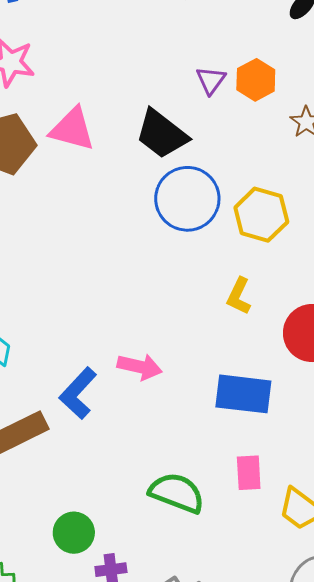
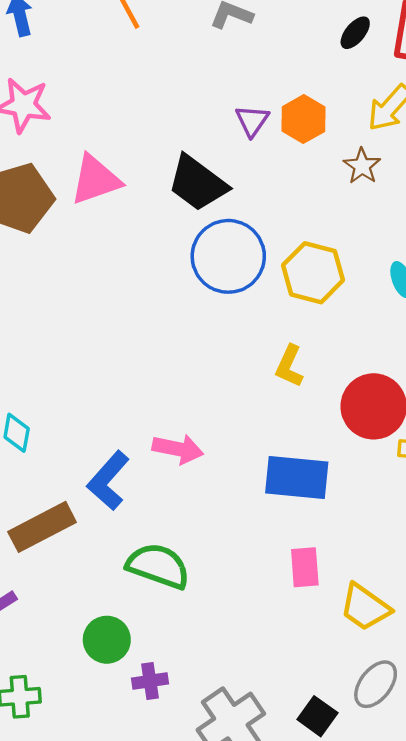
pink triangle: (72, 129) -> (95, 180), turned -33
green semicircle: (177, 493) -> (158, 566), moved

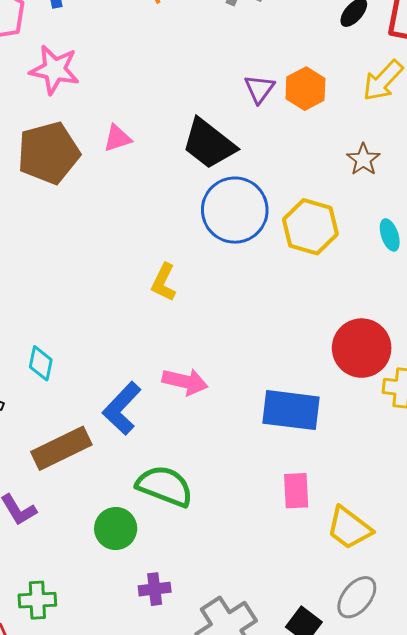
brown star: (362, 166) -> (363, 159), moved
pink triangle: (95, 180) -> (117, 138), size x0.6
yellow L-shape: (289, 366) -> (164, 282), moved
green circle: (107, 640) -> (116, 529), moved

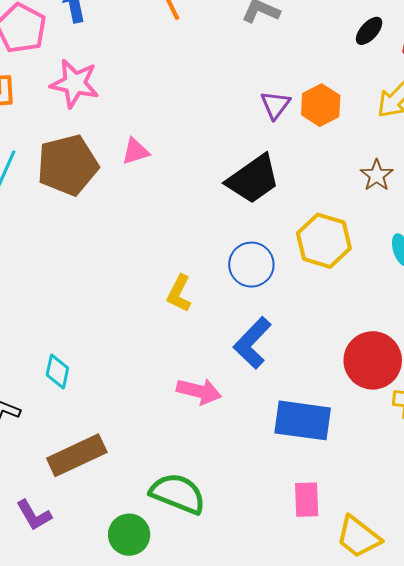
black trapezoid: (209, 144) -> (253, 179), moved, turned -74
blue circle: (235, 210) -> (251, 265), moved, size x0.7
blue L-shape: (122, 408) -> (252, 343), moved

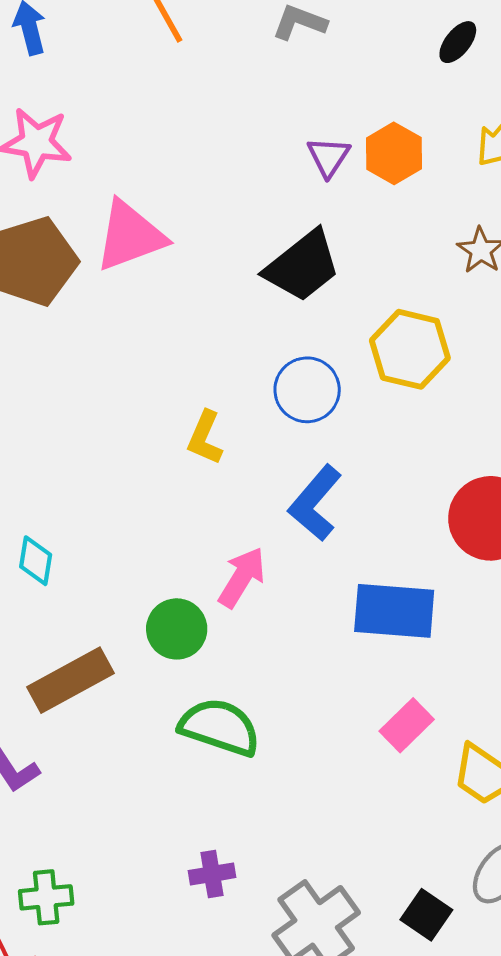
pink triangle: (135, 151) -> (130, 236), size x1.8
pink arrow: (199, 391) -> (242, 577), turned -69
pink rectangle: (307, 500) -> (407, 725), turned 51
green circle: (129, 535) -> (177, 629), moved

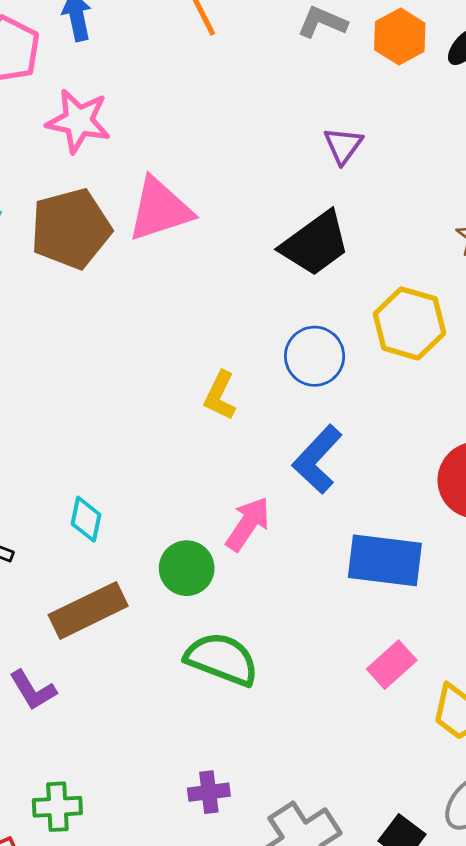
orange hexagon: (394, 153) -> (400, 37), moved
cyan diamond: (36, 561) -> (86, 519), moved

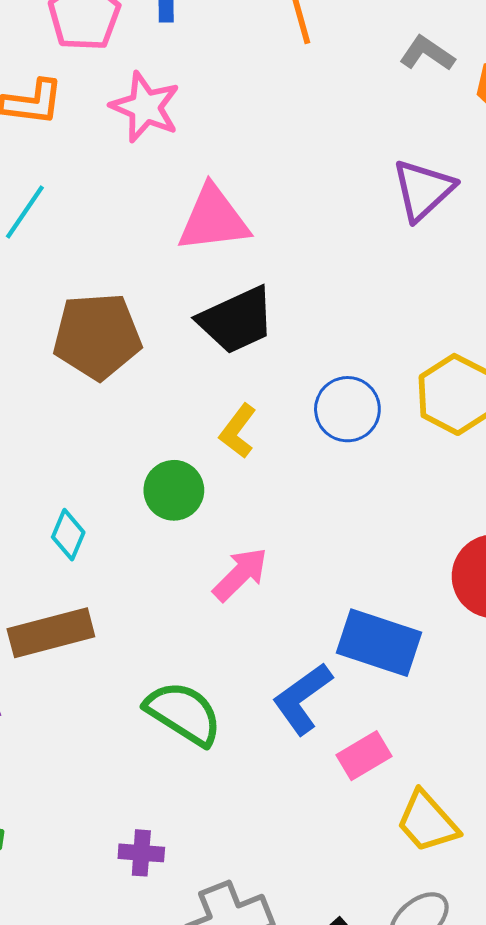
purple triangle: (343, 145) -> (423, 190), size x1.5
brown pentagon: (71, 229) -> (97, 336), moved
black trapezoid: (315, 244) -> (237, 320), moved
blue L-shape: (317, 459) -> (302, 699), moved
green circle: (187, 568) -> (174, 490), moved

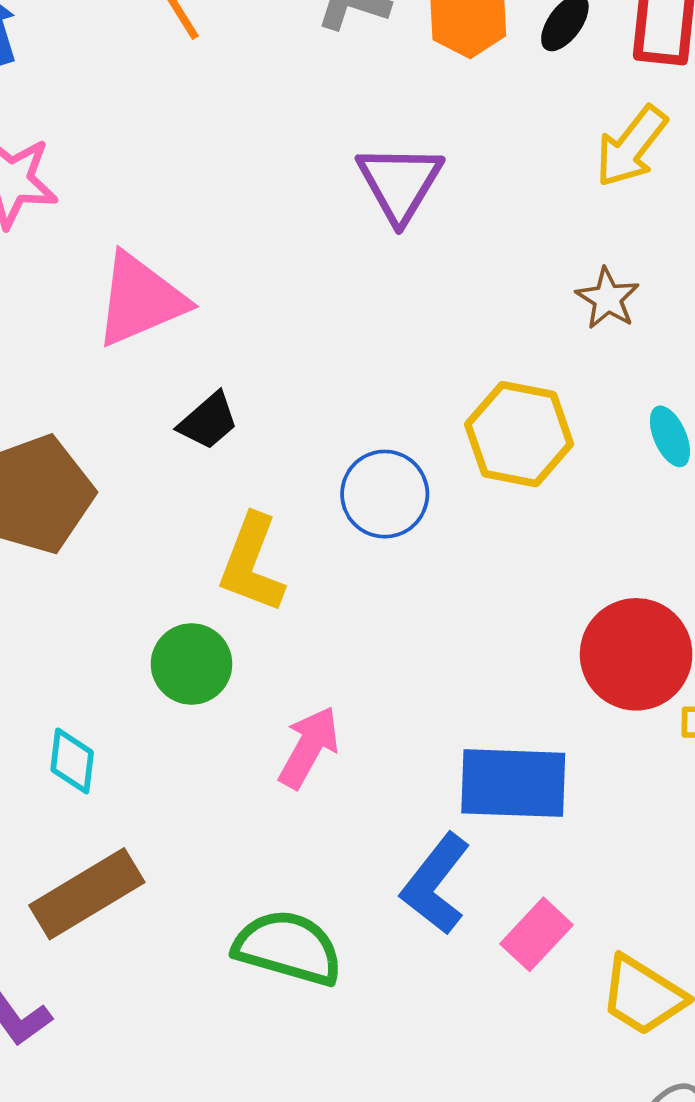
black trapezoid: (237, 320) -> (208, 421), size x0.6
yellow L-shape: (238, 431) -> (252, 564), size x1.4

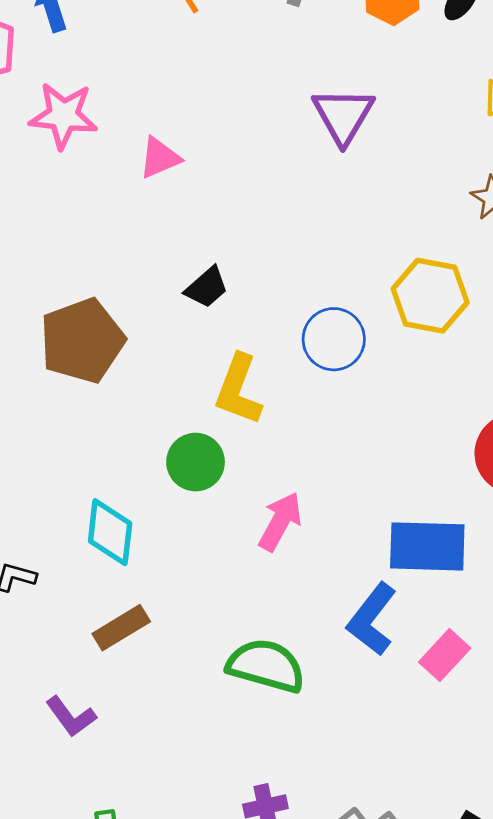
pink triangle: (140, 300) -> (160, 158), moved, size x0.6
cyan diamond: (72, 761) -> (110, 532), size x1.4
brown rectangle: (87, 894) -> (121, 628), size x0.7

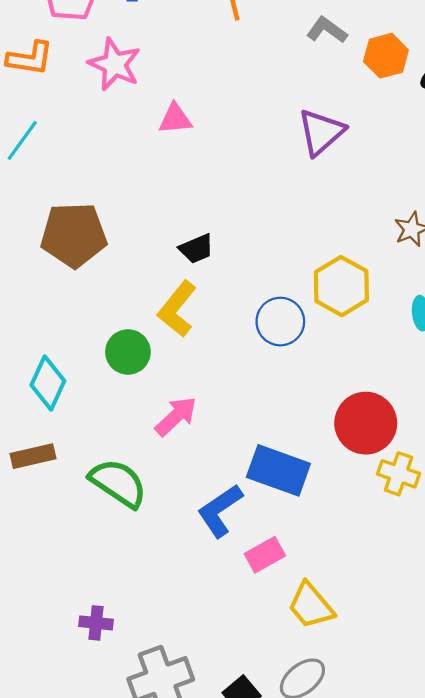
black trapezoid: (207, 287) -> (196, 249), moved
blue circle: (334, 339) -> (280, 322), moved
green semicircle: (266, 666) -> (118, 483), moved

